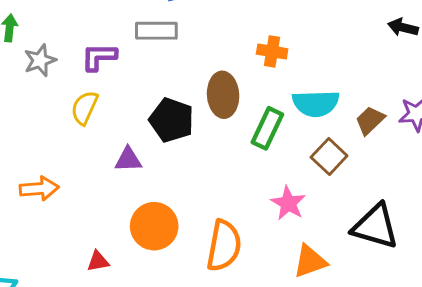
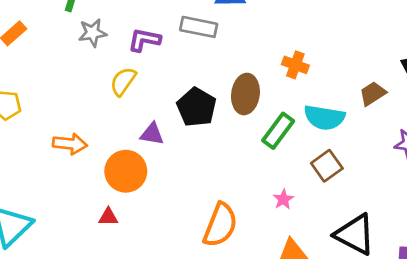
brown trapezoid: (370, 120) -> (373, 94), moved
pink star: (288, 203) -> (283, 199), size x0.7
orange circle: (154, 226) -> (126, 171), moved

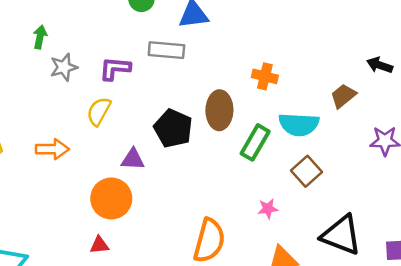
orange arrow: (70, 144) -> (52, 149), moved
pink star: (283, 199) -> (268, 209), turned 30

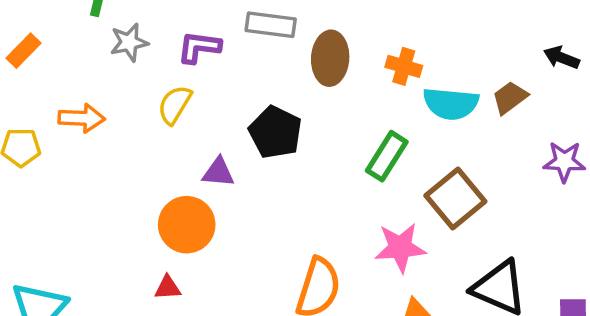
brown ellipse: (219, 110) -> (330, 58), moved
cyan semicircle: (299, 124) -> (451, 104), moved
orange arrow: (52, 149) -> (82, 118), moved
brown square: (307, 171) -> (455, 199), size x1.4
pink star: (268, 209) -> (400, 248), size x1.8

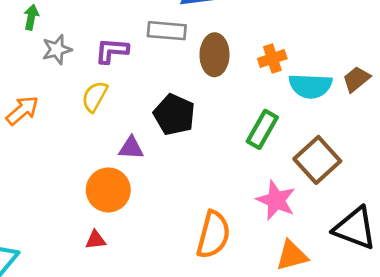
orange cross: (404, 66) -> (272, 59), turned -32
orange arrow: (82, 118) -> (22, 110), turned -40
pink star: (400, 248) -> (276, 200), turned 30

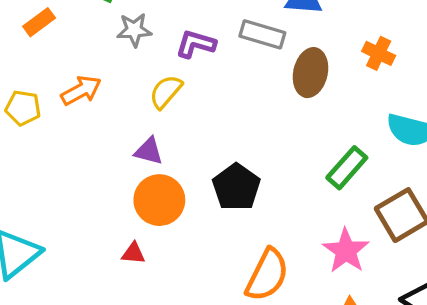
orange cross: (272, 59) -> (379, 53), moved, turned 32
black pentagon: (174, 115) -> (236, 187), moved
purple triangle: (131, 148) -> (149, 151), moved

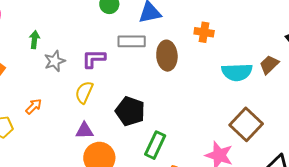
orange arrow: (81, 90) -> (34, 106), size x0.7
green rectangle: (347, 168) -> (155, 145), moved
black pentagon: (236, 187) -> (130, 111), moved

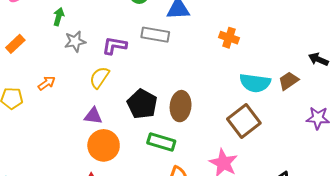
brown ellipse: (167, 56) -> (181, 106), moved
brown square: (246, 124) -> (244, 121), moved
green rectangle: (155, 145) -> (161, 142), turned 72

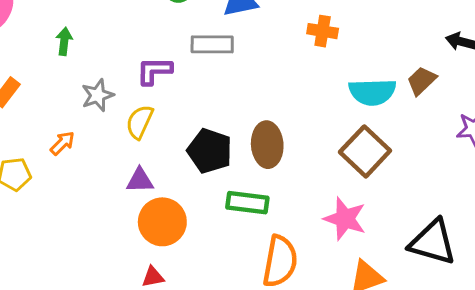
gray star: (75, 41) -> (98, 95), moved

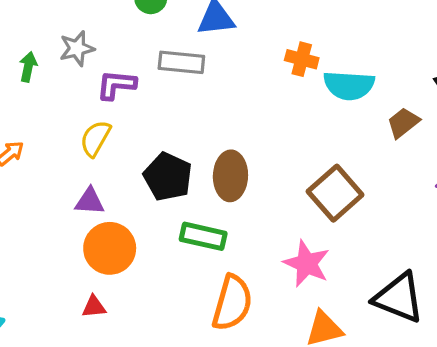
green arrow: (64, 41) -> (28, 67), moved
cyan semicircle: (372, 92) -> (349, 85), moved
gray star: (98, 95) -> (77, 48), moved

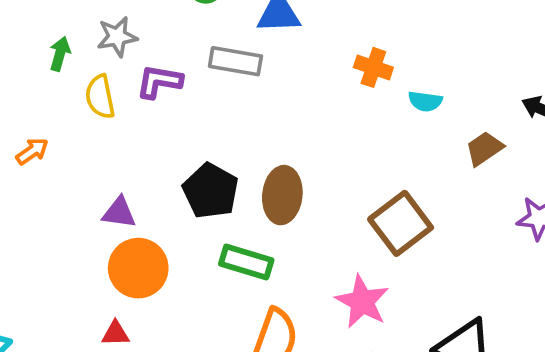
cyan semicircle: (349, 85) -> (425, 101), size x0.6
yellow semicircle: (95, 138) -> (100, 97), moved, turned -45

